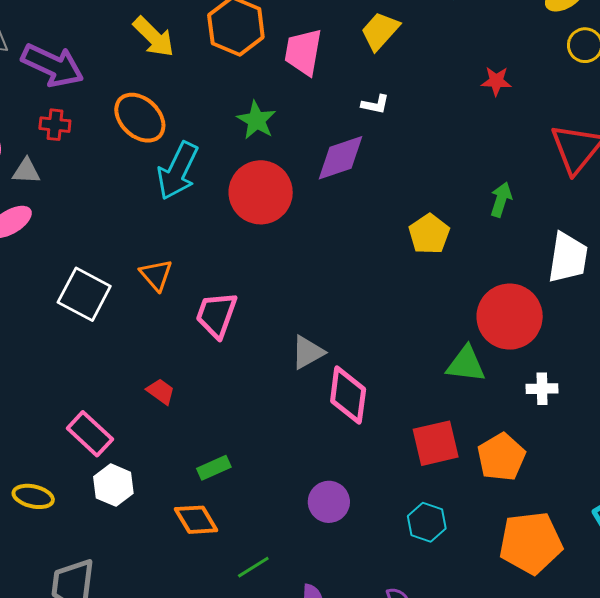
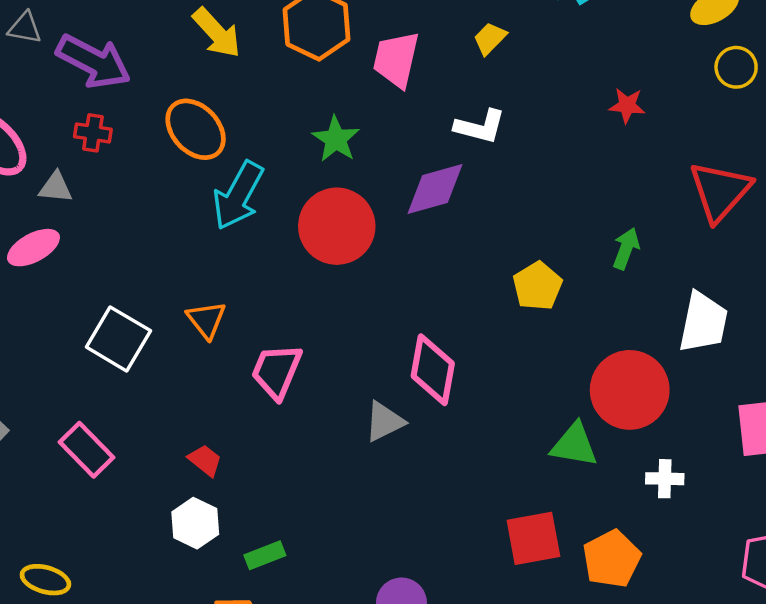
yellow trapezoid: (380, 31) -> (490, 38), size x0.7
white L-shape: (375, 104) -> (480, 127), size x1.5
pink diamond: (348, 395) -> (433, 370), moved
pink rectangle: (90, 434) -> (87, 450), moved
white hexagon: (113, 485) -> (195, 523), moved

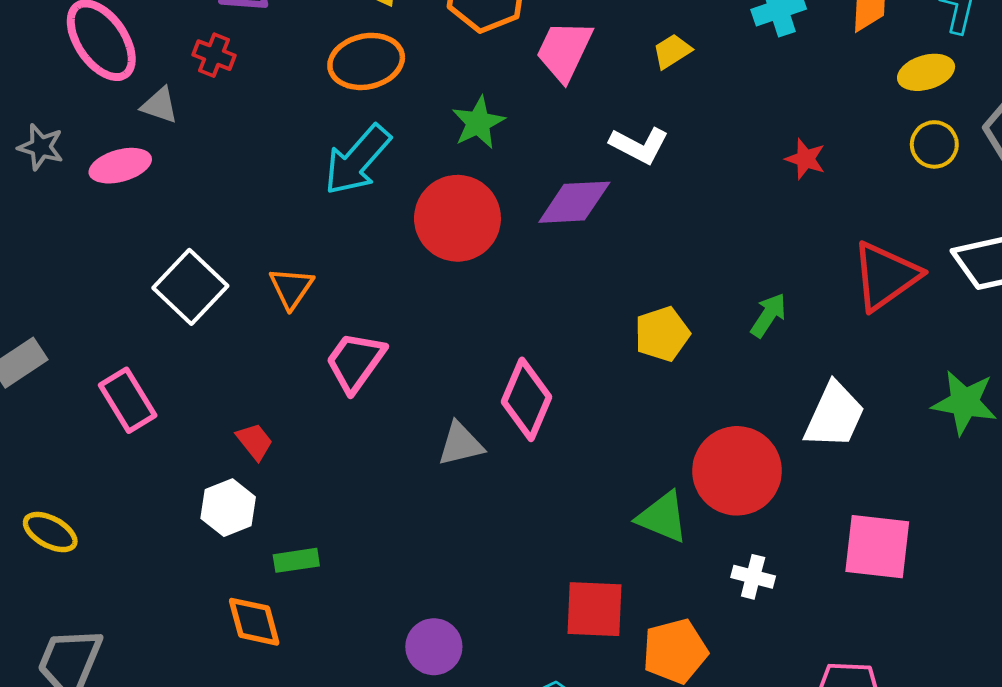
orange ellipse: (196, 129) -> (366, 61), moved, turned -72

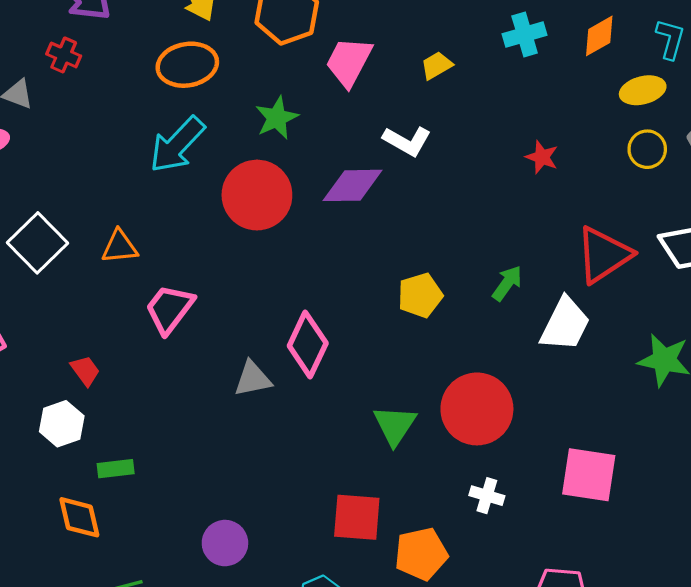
orange triangle: (291, 288) -> (120, 247), turned 48
white trapezoid: (834, 415) -> (565, 324), moved
green triangle: (663, 517) -> (395, 425), moved, turned 39

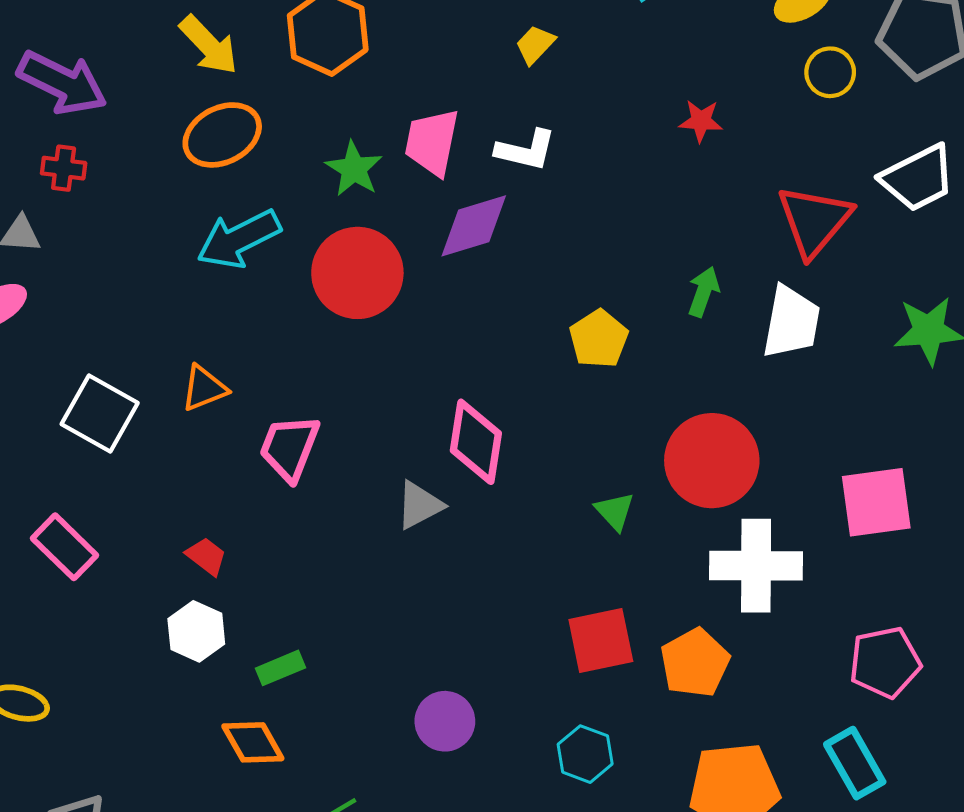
pink trapezoid: (349, 62) -> (432, 142), moved
cyan arrow: (177, 145) -> (239, 239), turned 36
green triangle: (395, 425) -> (615, 511), size x0.7
white cross: (487, 496) -> (756, 566), size x2.0

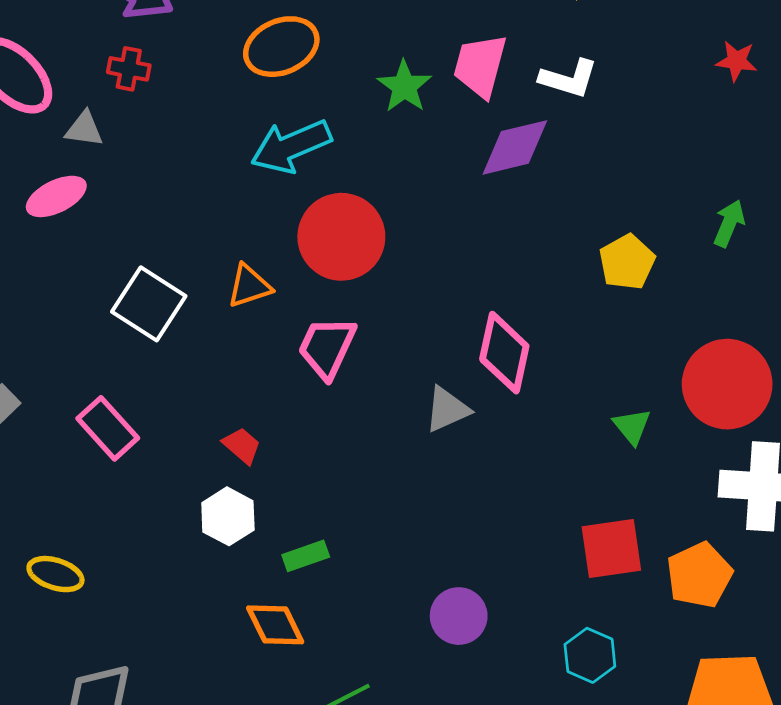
red circle: (357, 273) -> (341, 237), moved

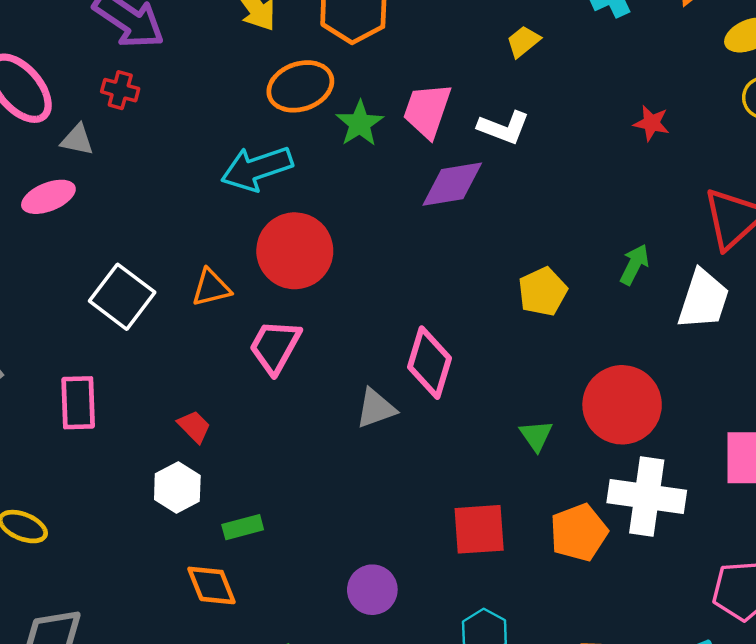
orange ellipse: (281, 47) -> (300, 86), moved
pink rectangle: (108, 428) -> (78, 403), turned 36
red square: (611, 548) -> (479, 529), moved
orange pentagon: (699, 575) -> (579, 532), moved

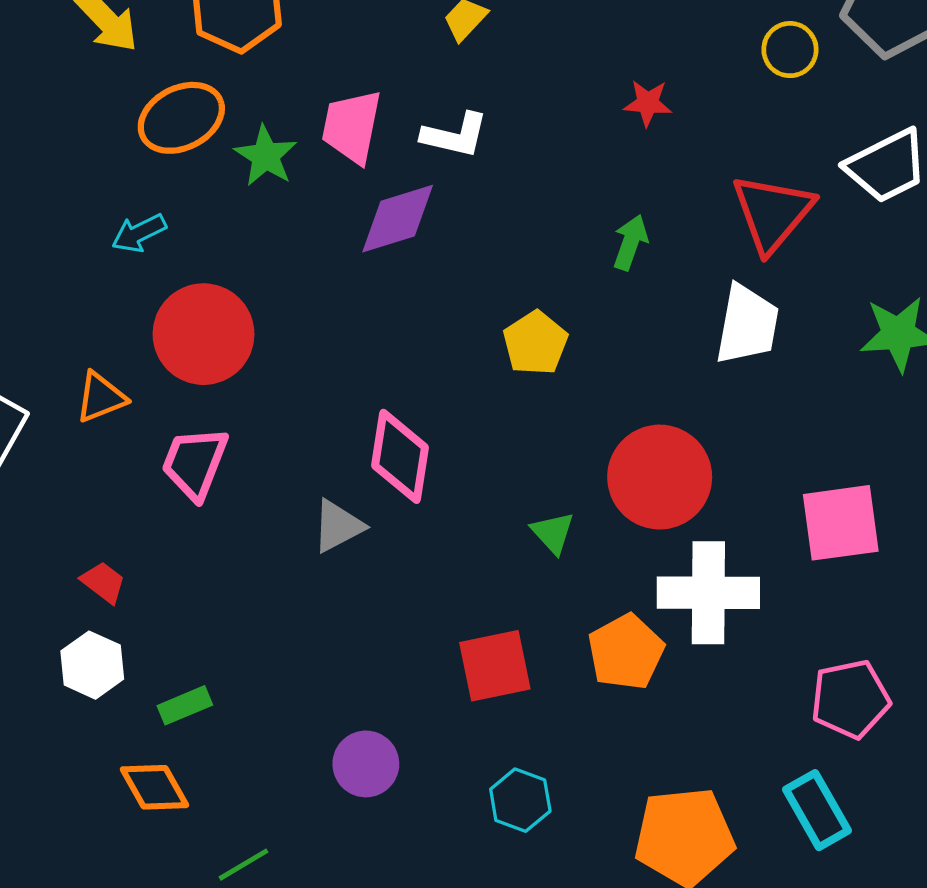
cyan arrow: (257, 168) -> (139, 233), size x0.6
green arrow: (634, 265) -> (630, 242), moved

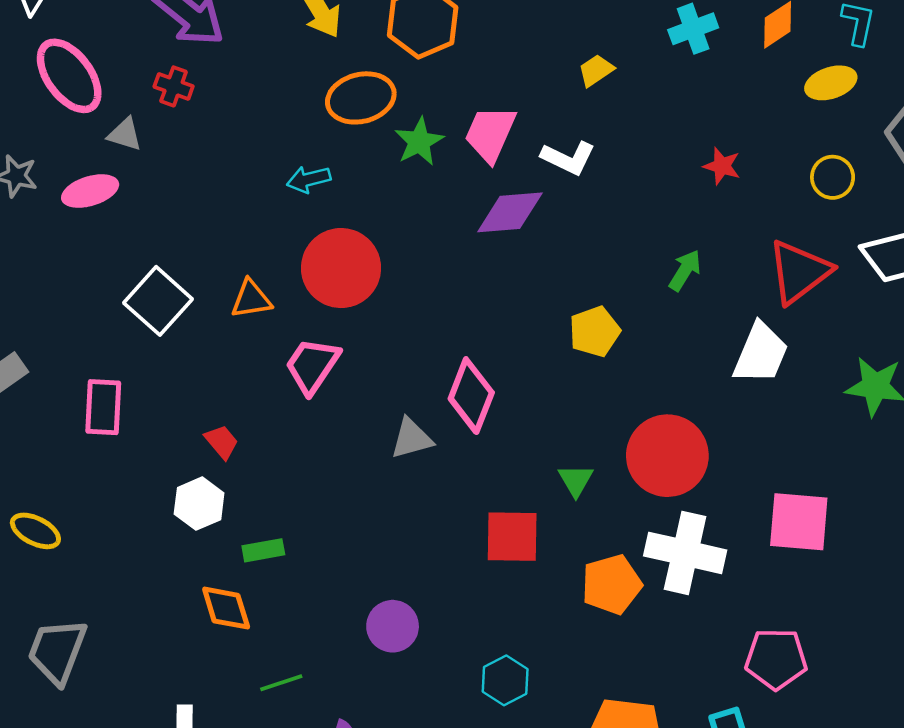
yellow circle: (790, 50) -> (833, 177), moved
red square: (495, 666) -> (512, 537), moved

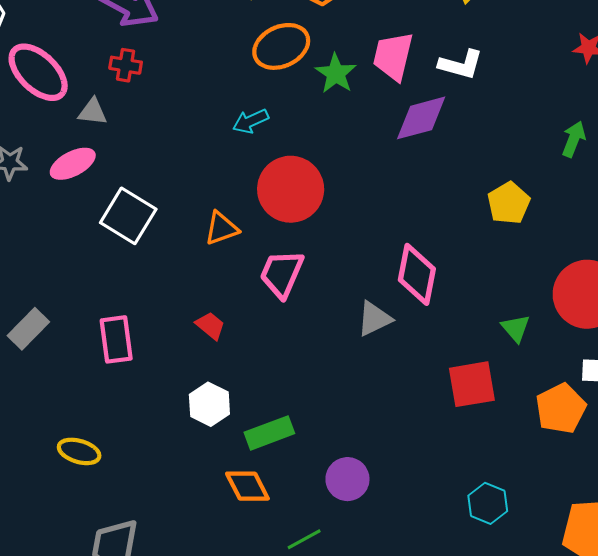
white square: (158, 301) -> (128, 216), moved
red trapezoid: (222, 442) -> (210, 326), moved
green rectangle: (263, 550) -> (269, 433), size x1.4
purple circle: (393, 626) -> (347, 479), moved

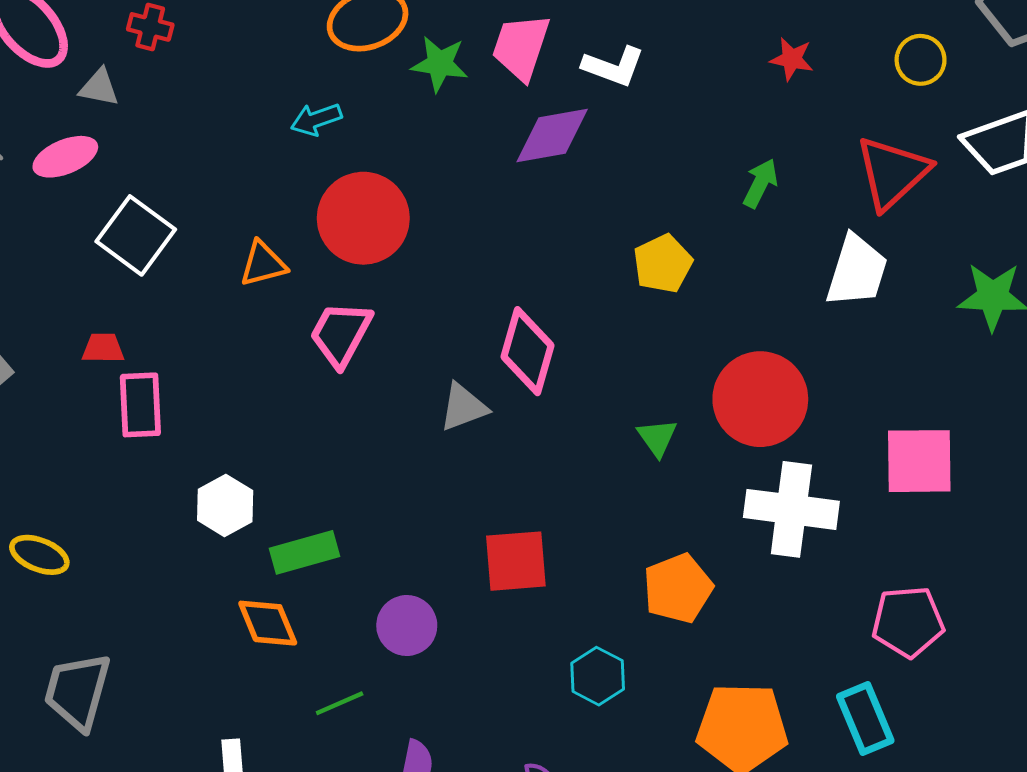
green star: (336, 73) -> (440, 64), turned -30
red trapezoid: (210, 326) -> (103, 348), moved, turned -44
pink rectangle: (116, 339) -> (140, 405), moved
red square: (472, 384) -> (516, 561), moved
orange pentagon: (561, 408) -> (678, 588), moved

